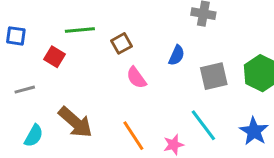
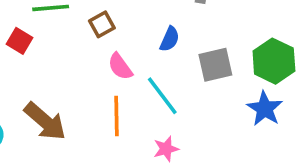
cyan line: (203, 125) -> (162, 96), moved
blue star: (254, 131) -> (265, 109), moved
orange line: (133, 136) -> (116, 116), moved, turned 32

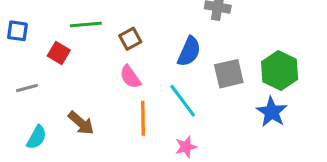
blue semicircle: (170, 39) -> (189, 51), size x1.4
pink semicircle: (120, 67) -> (130, 77), moved
brown arrow: (45, 121) -> (81, 123), size x0.7

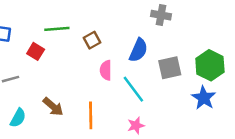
pink semicircle: (130, 77) -> (106, 70), moved, turned 36
orange line: (143, 118) -> (91, 115), moved

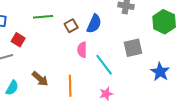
blue semicircle: (138, 50) -> (94, 24), moved
red square: (36, 51) -> (18, 40), moved
green hexagon: (210, 65) -> (164, 22), moved

